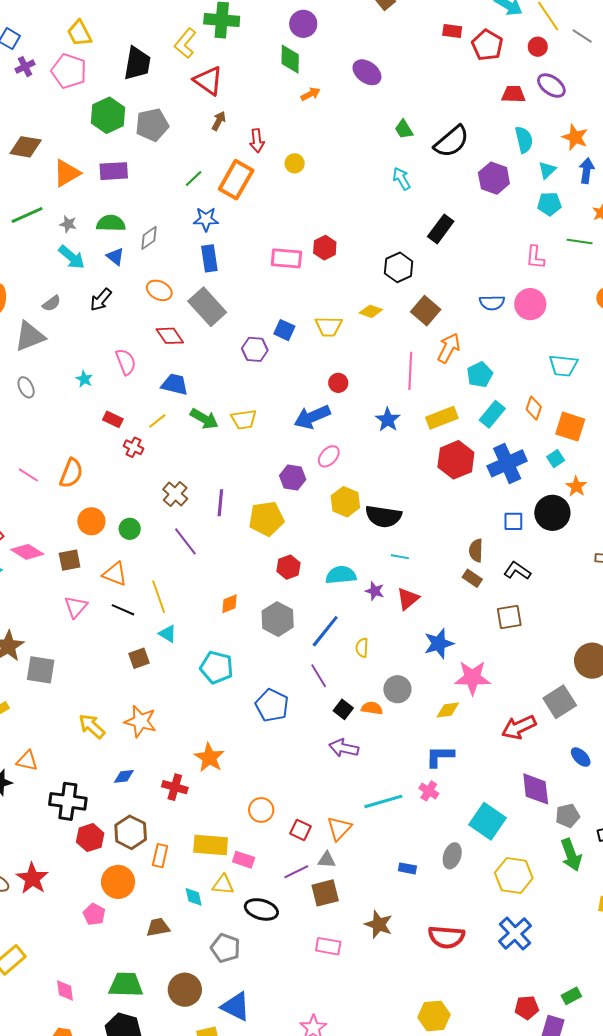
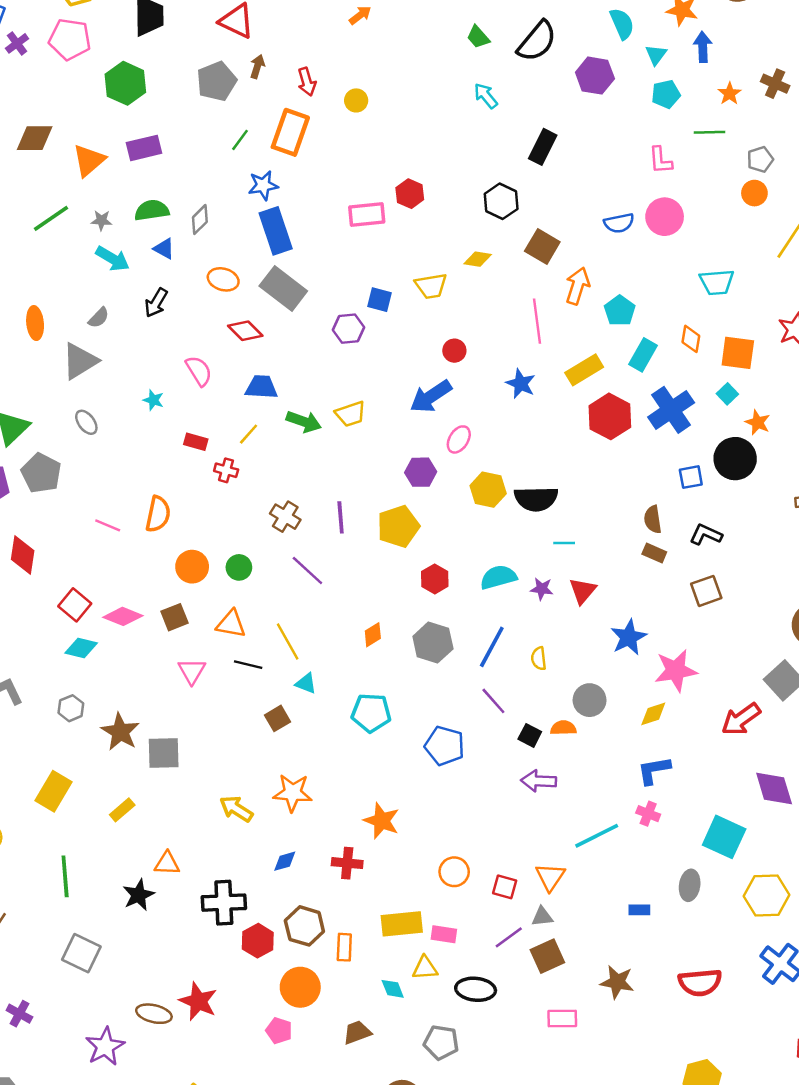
gray pentagon: (152, 125) -> (217, 81), moved
blue rectangle: (209, 258) -> (276, 231), size x1.4

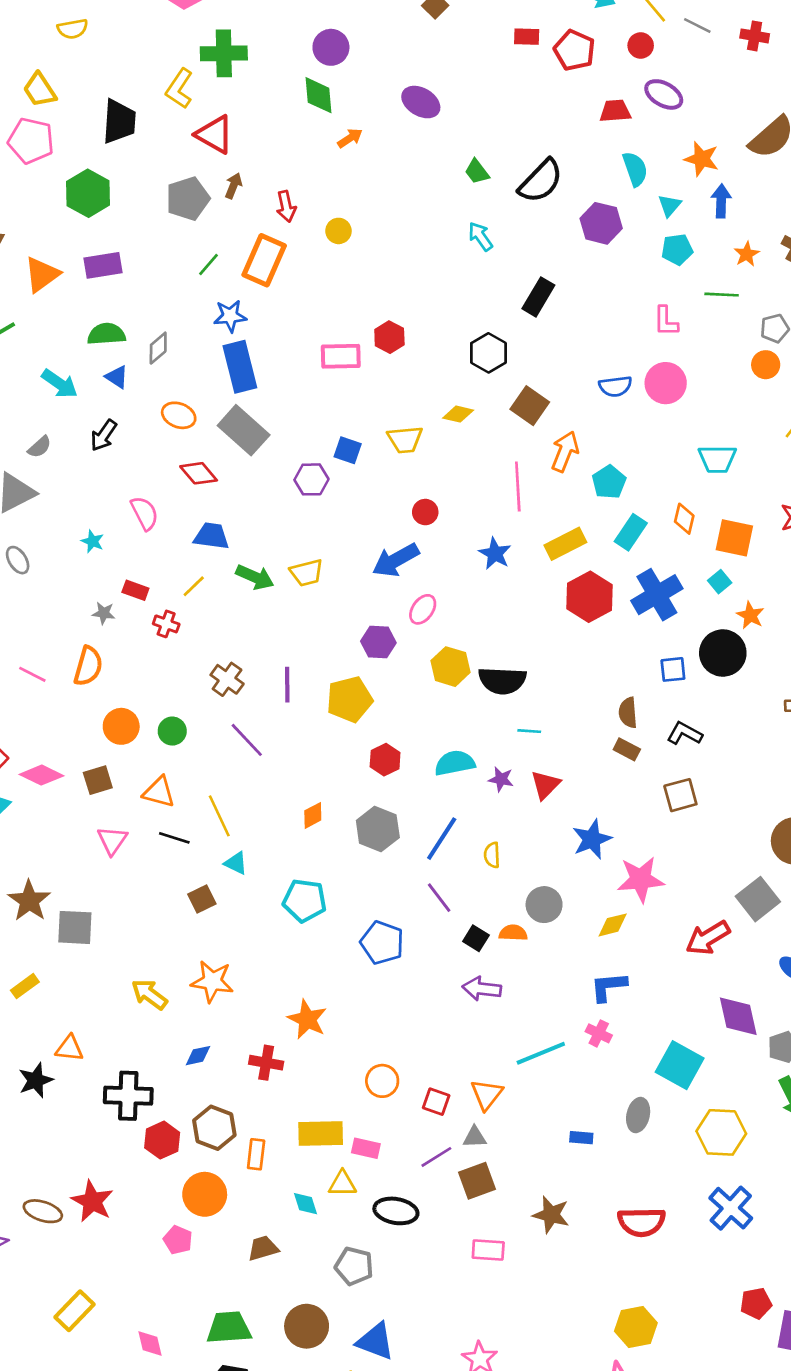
gray star: (101, 220) -> (104, 613), moved

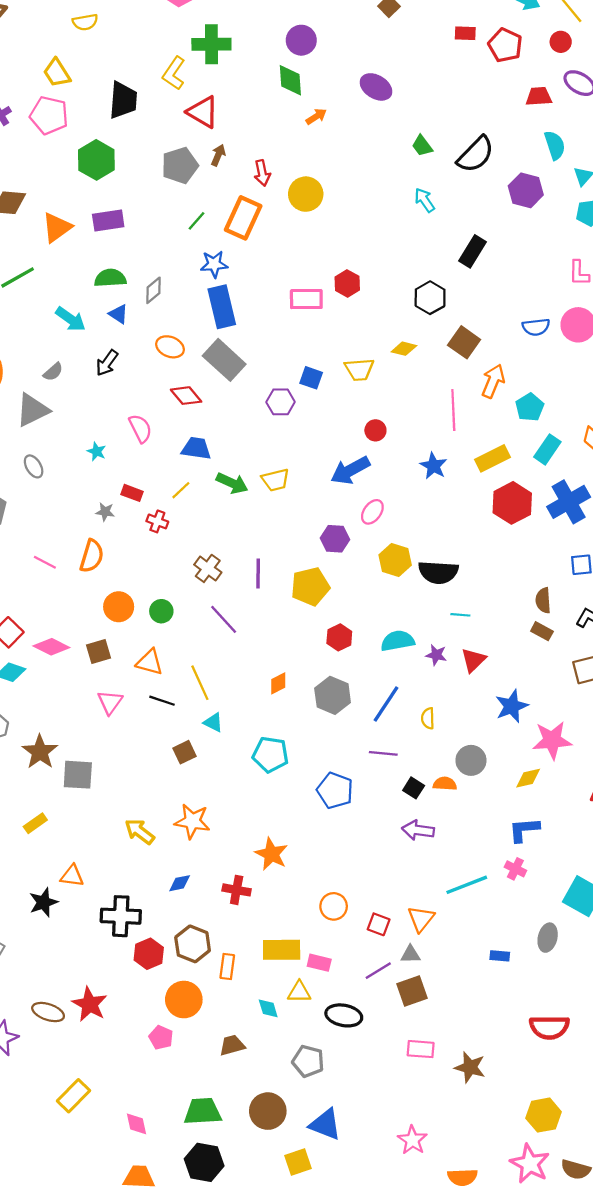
yellow circle: (338, 231) -> (306, 194), size x1.6
purple line: (439, 898) -> (383, 753), turned -48
brown star: (551, 1215) -> (470, 1067), moved

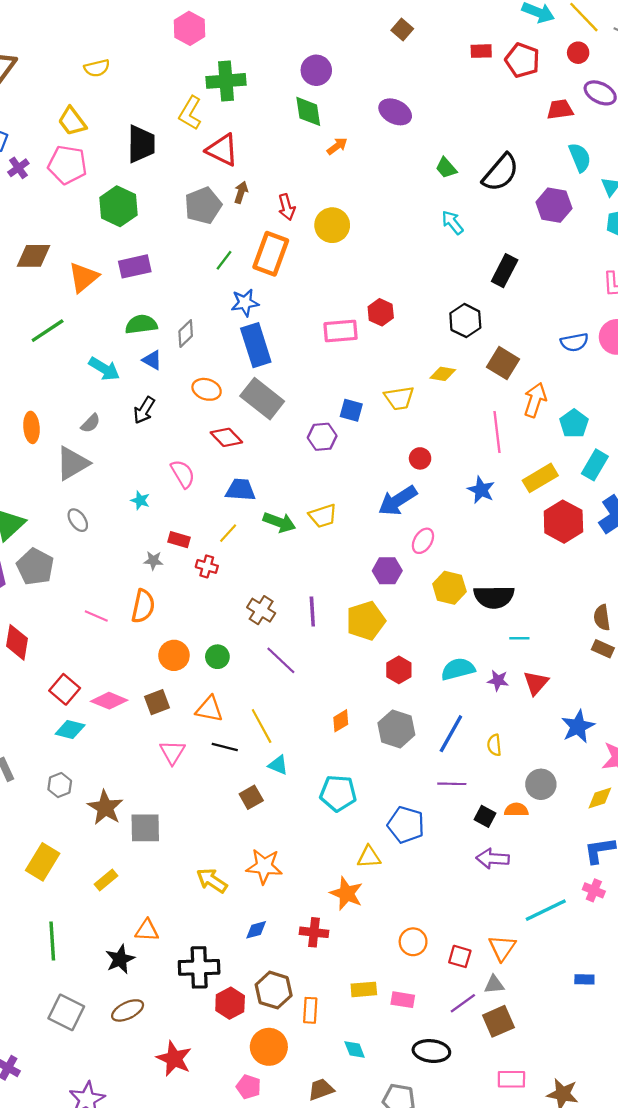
yellow rectangle: (282, 950) -> (364, 989), size x0.7
yellow triangle: (299, 992) -> (369, 857), moved
brown ellipse: (48, 1012) -> (128, 1010), moved, turned -40

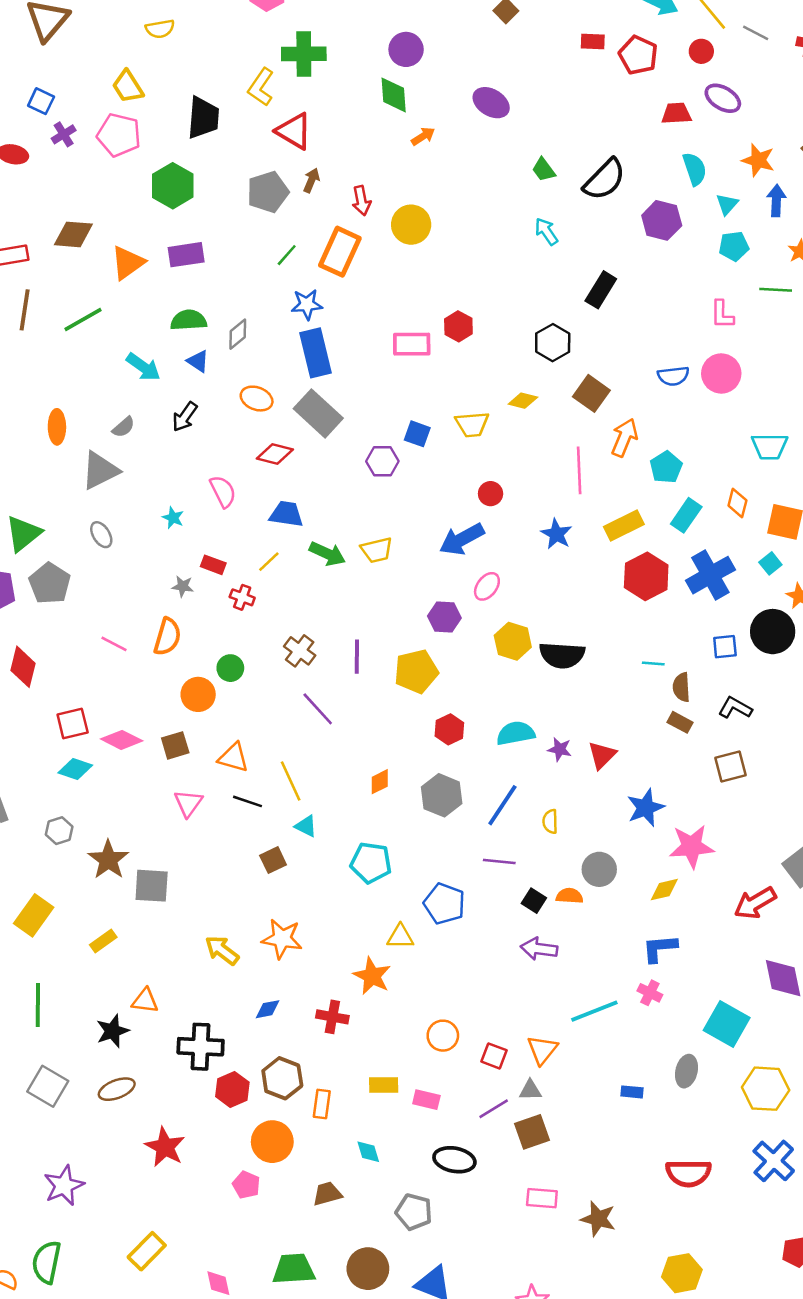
red diamond: (226, 437) -> (275, 454), turned -36
cyan line: (519, 638) -> (653, 664), moved
green circle: (217, 657) -> (230, 668), moved
red square: (65, 689) -> (73, 724), turned 32

